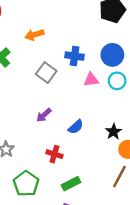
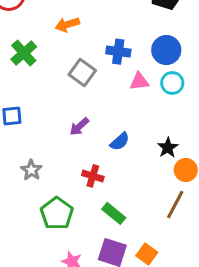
green rectangle: (71, 184) -> (114, 213), turned 66

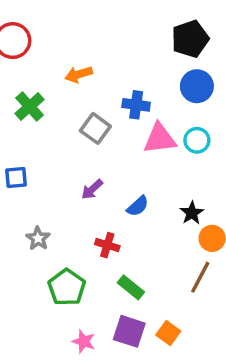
blue circle: (166, 50) -> (197, 86), moved
pink triangle: (139, 82) -> (160, 139), size x1.5

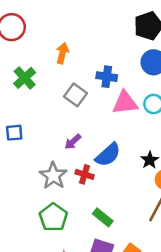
orange arrow: (79, 74) -> (62, 53), turned 120
blue semicircle: (138, 206) -> (108, 155), size x1.5
gray star: (38, 238) -> (53, 176), moved, size x1.5
red cross: (107, 245) -> (85, 174), moved

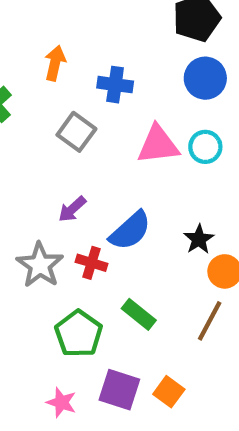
blue cross: (107, 77) -> (115, 85), moved
green pentagon: (53, 217) -> (79, 334), moved
green rectangle: (103, 217) -> (139, 314), moved

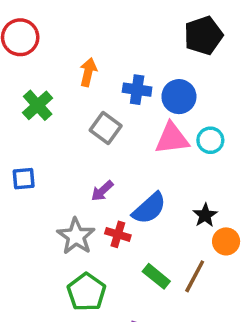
blue circle: (205, 78) -> (179, 97), moved
brown line: (210, 321) -> (195, 276), moved
green pentagon: (79, 334) -> (86, 292), moved

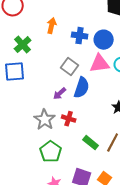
gray square: (106, 128) -> (70, 67), moved
blue square: (24, 179) -> (15, 72), moved, size x1.5
blue semicircle: (149, 208) -> (82, 88), moved, turned -30

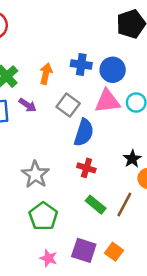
orange arrow: (52, 26) -> (46, 74), moved
purple arrow: (60, 94) -> (28, 105), moved, turned -104
red cross: (69, 119) -> (86, 168), moved

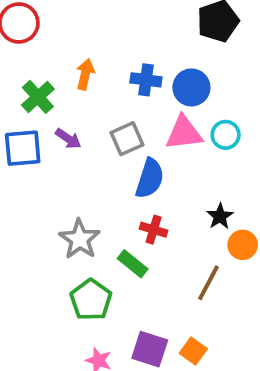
orange arrow: (46, 74) -> (85, 74), moved
gray square: (68, 105) -> (127, 139), turned 30
green rectangle: (96, 205) -> (133, 264), moved

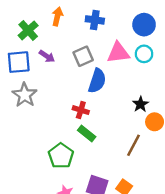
blue circle: (191, 87) -> (144, 25), moved
red cross: (154, 230) -> (81, 110), moved
gray star: (80, 239) -> (25, 95), moved

